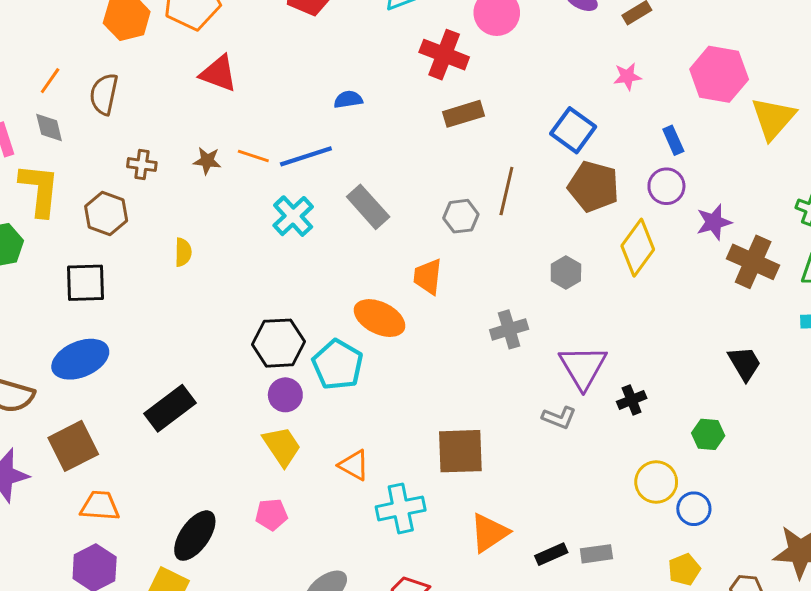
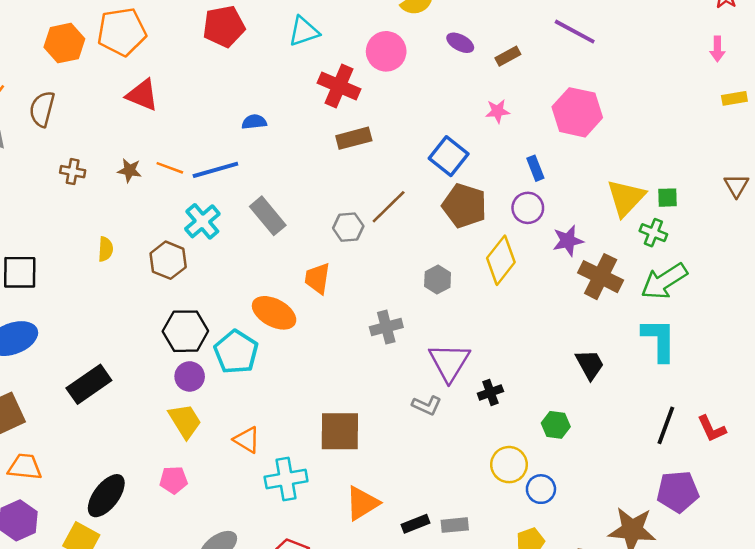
yellow triangle: (773, 118) -> (626, 198), moved
brown line: (506, 191) -> (389, 207), turned 30
brown hexagon: (106, 214) -> (168, 260), moved

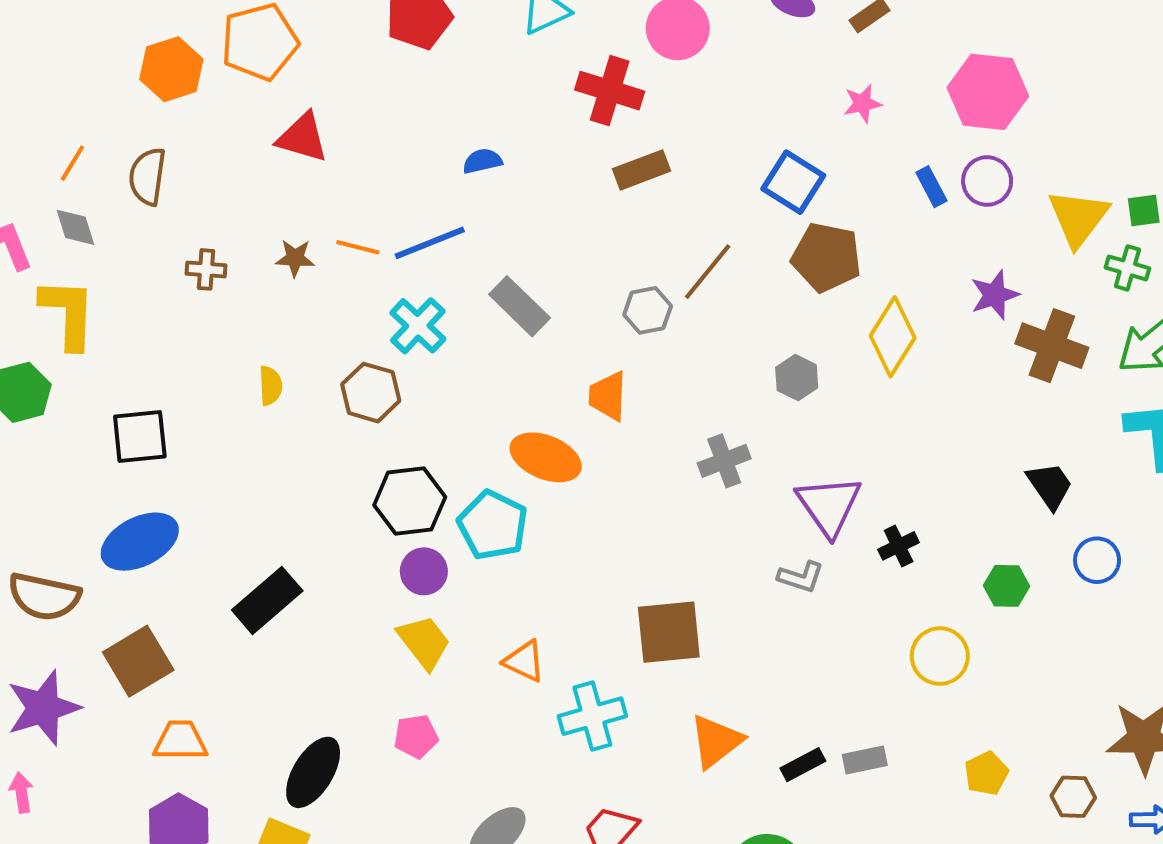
purple circle: (528, 208) -> (987, 181), moved
blue circle: (541, 489) -> (1097, 560), moved

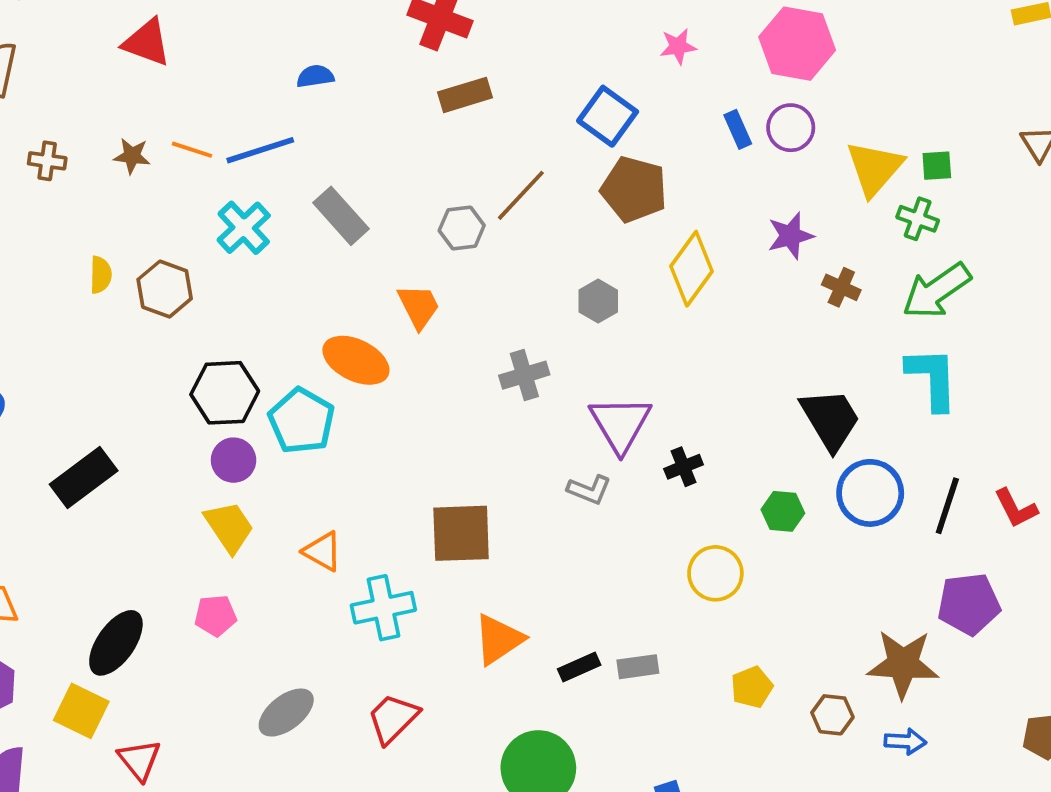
brown cross: (1052, 346) -> (841, 287), size x0.6
brown hexagon: (371, 393) -> (165, 289), moved
orange trapezoid: (608, 396) -> (419, 306), turned 147
black trapezoid: (1050, 485) -> (830, 419), size x1.4
blue circle: (1097, 560) -> (870, 493), size x1.5

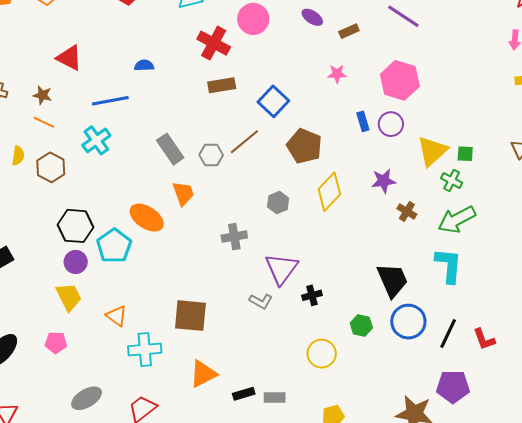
red triangle: (147, 43) -> (69, 58), moved
blue square: (608, 116) -> (273, 101), moved
orange line: (192, 150) -> (44, 122), moved
gray rectangle: (341, 216) -> (170, 149), moved

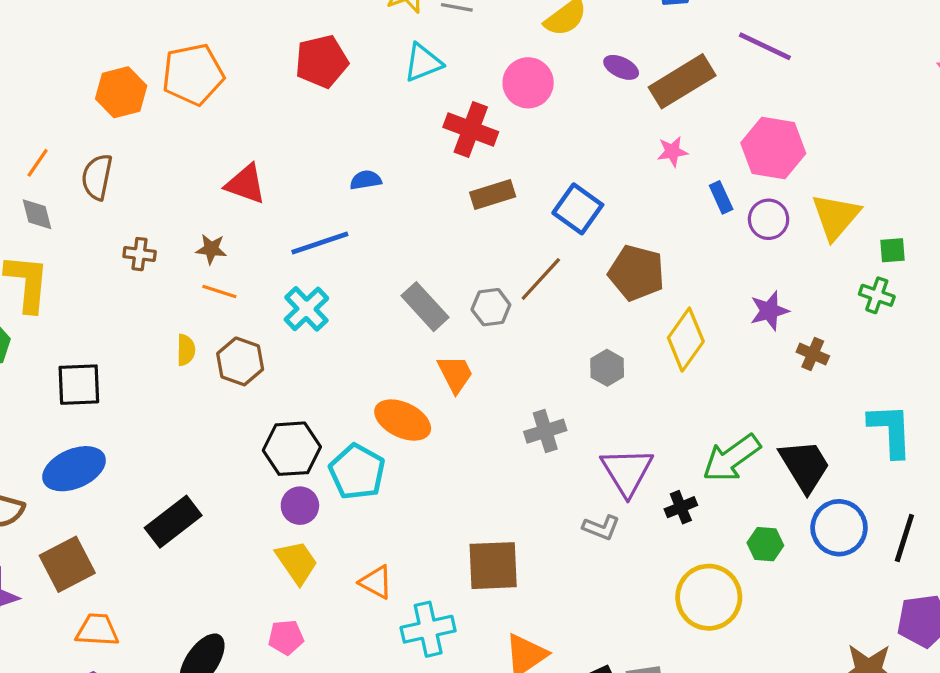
brown rectangle: (349, 31) -> (682, 81), size x2.0
blue rectangle: (363, 121) -> (721, 197), moved
yellow triangle: (432, 151) -> (836, 216), moved
green arrow: (457, 220) -> (731, 458), moved
yellow circle: (322, 354) -> (709, 597), size x1.4

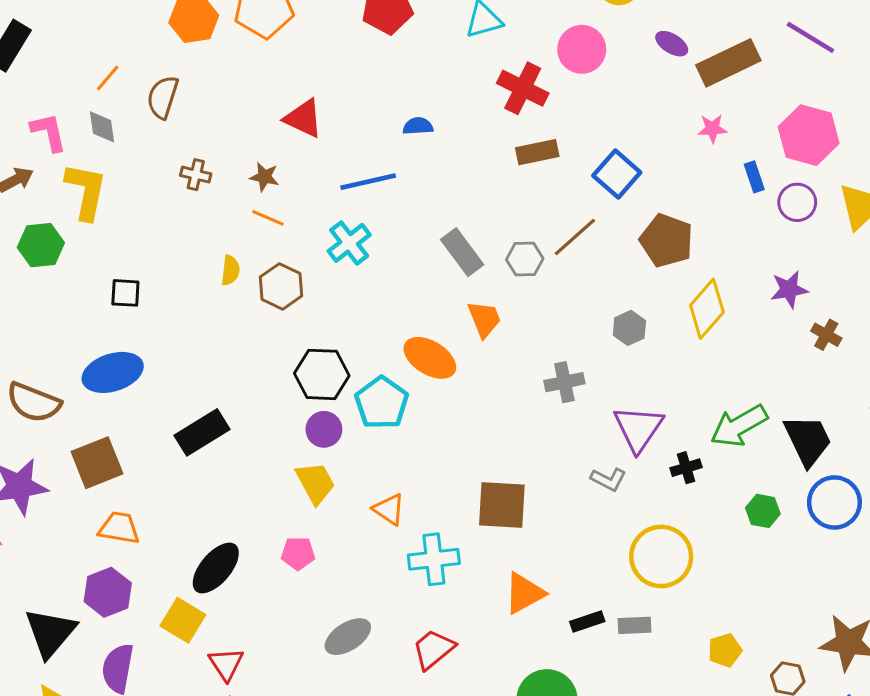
black square: (79, 385) -> (125, 293), size x0.7
yellow circle: (709, 597) -> (661, 556), moved

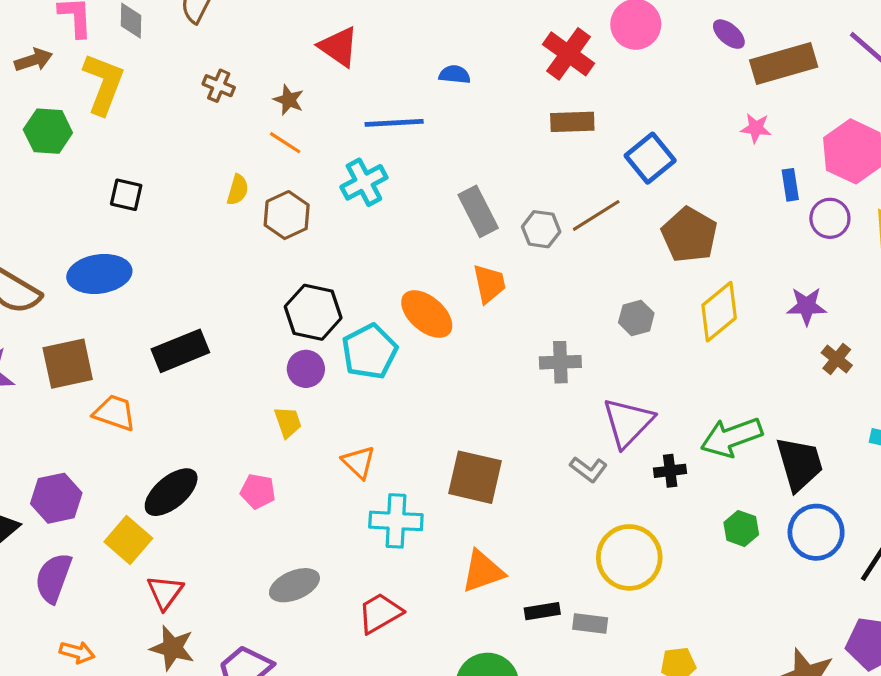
yellow trapezoid: (315, 483) -> (288, 422), size x0.7
orange trapezoid: (119, 528) -> (115, 413), moved

